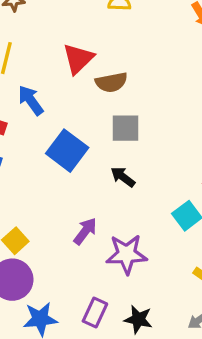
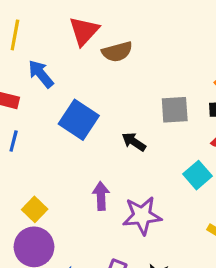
gray square: (125, 128) -> (175, 110), moved
purple arrow: (85, 231) -> (101, 196), turned -36

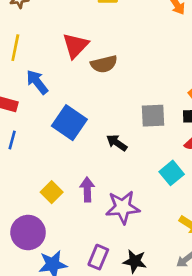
yellow square: (35, 209) -> (52, 192), moved

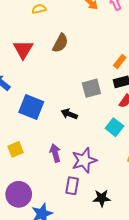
brown semicircle: (104, 64) -> (60, 43), moved, turned -36
yellow square: (52, 192) -> (15, 149), moved, turned 35
purple rectangle: (98, 257) -> (72, 186), moved

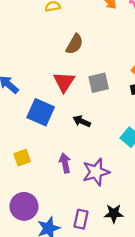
red triangle: (23, 49) -> (64, 82), moved
gray square: (91, 88) -> (99, 83), moved
purple rectangle: (72, 186) -> (81, 219), moved

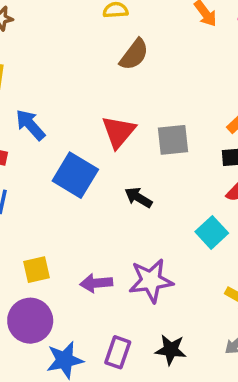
brown semicircle: (75, 44) -> (134, 54), moved
yellow square: (22, 158) -> (36, 270), moved
purple arrow: (65, 163) -> (96, 283), moved, turned -90

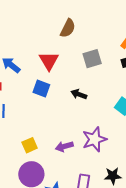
brown semicircle: (134, 54) -> (68, 28), moved
red triangle: (118, 132) -> (49, 61), moved
blue square: (75, 175) -> (41, 88), size x0.7

